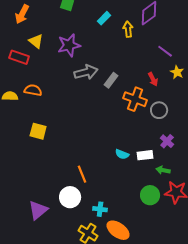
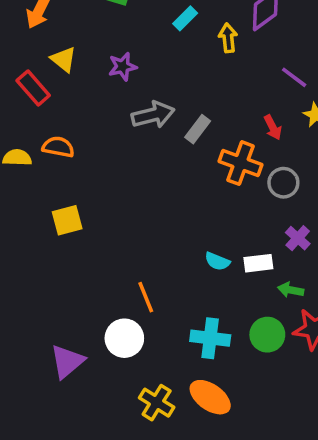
purple star: (69, 45) -> (123, 67), size x0.7
red rectangle: (19, 57) -> (33, 88), turned 30
yellow square: (38, 131) -> (67, 220), turned -30
cyan cross: (100, 209) -> (210, 338), moved, size x1.5

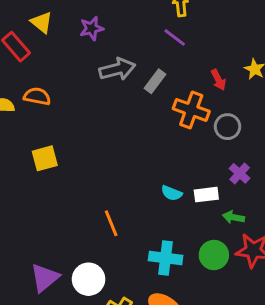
purple line: (294, 77) -> (175, 37), moved
white circle: (124, 338) -> (89, 279), moved

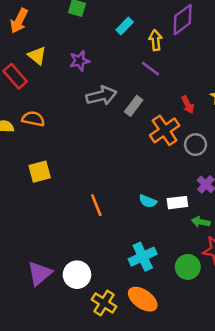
orange cross: (191, 110) -> (165, 130), turned 36
orange line: (111, 223) -> (96, 205), moved
green circle: (214, 255) -> (188, 267), moved
cyan cross: (166, 258) -> (143, 257), turned -32

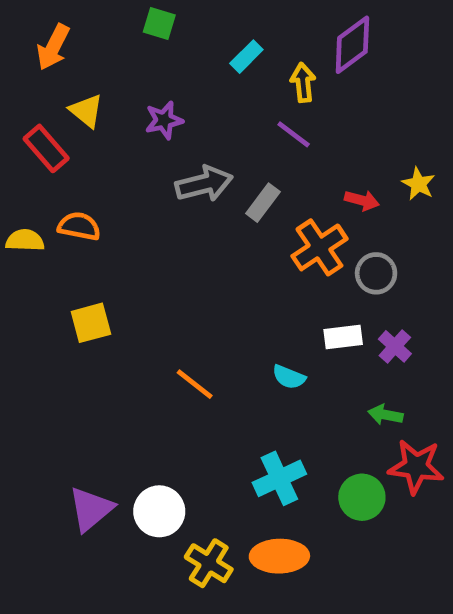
red arrow: (188, 105) -> (362, 200), turned -48
white rectangle: (177, 203) -> (343, 337), moved
orange line: (96, 205) -> (195, 384), turned -30
orange ellipse: (143, 299) -> (279, 556), turned -36

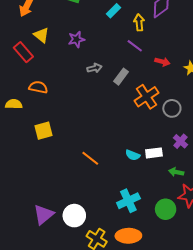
gray arrow: (204, 184) -> (94, 68), size x0.6
red arrow: (362, 200) -> (162, 62), moved
yellow semicircle: (25, 240) -> (14, 104), moved
white rectangle: (343, 337) -> (154, 153), moved

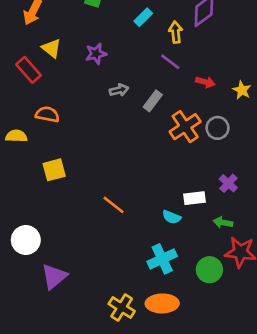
gray circle: (172, 108) -> (217, 128), moved
cyan semicircle: (133, 155) -> (172, 217), moved
white circle: (74, 216) -> (26, 240), moved

